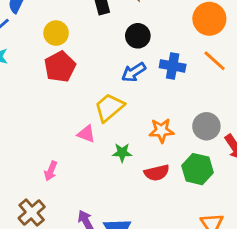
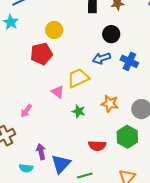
yellow circle: (56, 33) -> (54, 30), moved
red pentagon: (60, 67) -> (41, 54), moved
red semicircle: (157, 173) -> (97, 146), moved

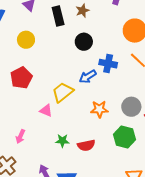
yellow circle: (54, 30) -> (26, 40), moved
blue arrow: (102, 58) -> (88, 77), moved
green star: (79, 111) -> (62, 141), moved
red semicircle: (97, 146) -> (86, 145), moved

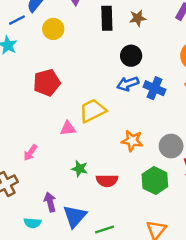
yellow circle: (26, 40) -> (53, 29), moved
blue arrow: (88, 77) -> (128, 84), moved
pink triangle: (46, 111) -> (68, 128), turned -40

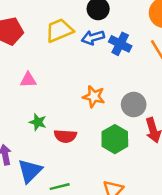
yellow trapezoid: (93, 111) -> (59, 30), moved

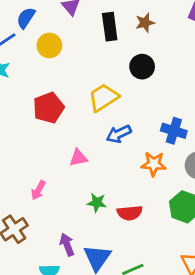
blue arrow: (93, 38) -> (119, 134), moved
blue cross: (120, 44) -> (174, 131), moved

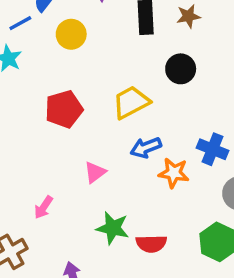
pink triangle: (78, 158) -> (95, 172), turned -30
orange star: (154, 164) -> (174, 173), moved
green star: (97, 203) -> (113, 228), size x1.4

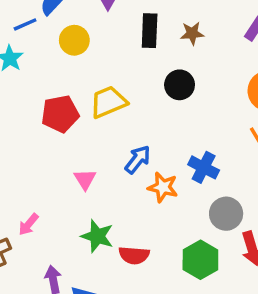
yellow trapezoid: (131, 102) -> (108, 102), moved
blue arrow: (146, 148) -> (138, 160), turned 144
pink triangle: (95, 172) -> (85, 179), turned -30
pink arrow: (44, 207) -> (29, 224), moved

